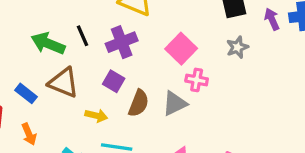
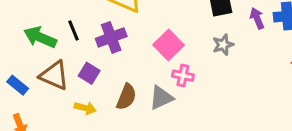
purple square: (114, 81) -> (89, 73), moved

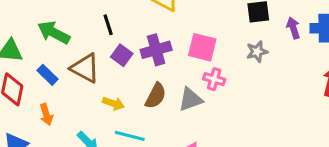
green arrow: (40, 37) -> (54, 33), moved
purple cross: (111, 37) -> (156, 50), moved
pink square: (169, 45) -> (202, 47), turned -36
purple square: (89, 73) -> (122, 55), moved

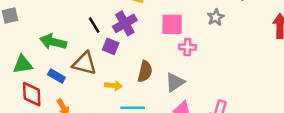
purple cross: (156, 50) -> (125, 23), moved
gray triangle: (190, 100) -> (175, 82), moved

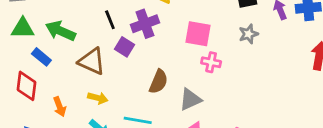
green triangle: (23, 64) -> (23, 28), moved
blue rectangle: (56, 76) -> (41, 57), moved
yellow arrow: (113, 86) -> (98, 98), moved

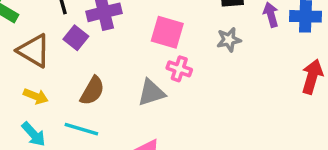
brown semicircle: (159, 82) -> (92, 91), moved
gray triangle: (190, 99) -> (151, 93), moved

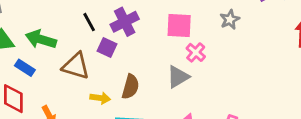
pink cross: (179, 69) -> (196, 52), turned 36
yellow arrow: (36, 96) -> (100, 98), moved

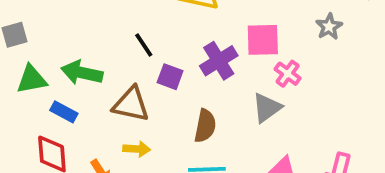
purple cross: (125, 22) -> (219, 61), moved
yellow arrow: (100, 98) -> (137, 149), moved

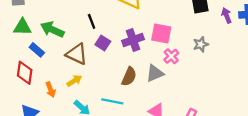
gray star: (329, 27) -> (201, 44), moved
brown semicircle: (205, 126) -> (129, 77), moved
yellow arrow: (137, 149) -> (74, 81), turned -48

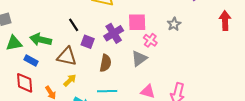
brown semicircle: (129, 77) -> (105, 63), moved

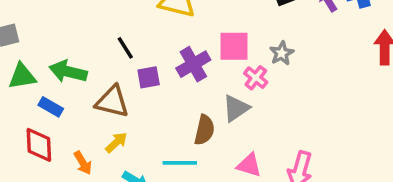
gray star: (174, 24) -> (282, 53), moved
purple square: (88, 42) -> (149, 77), turned -32
brown semicircle: (105, 63) -> (204, 130), moved

